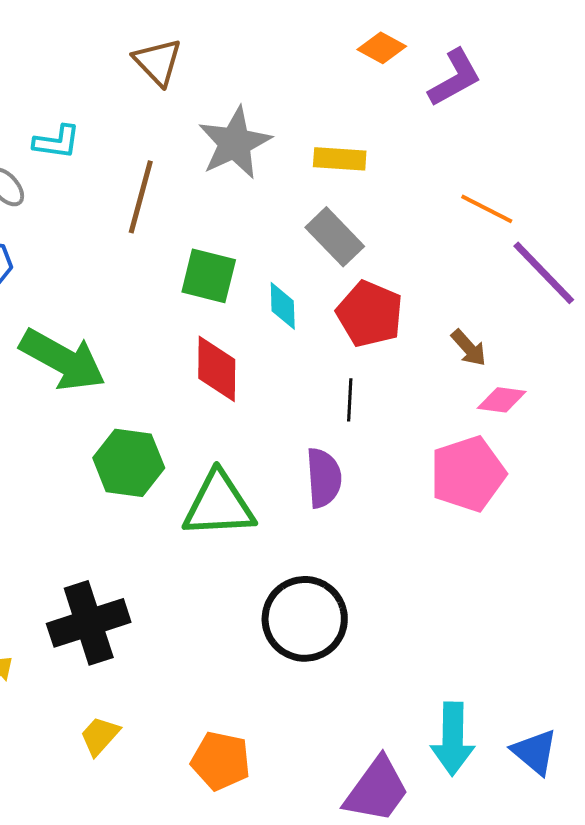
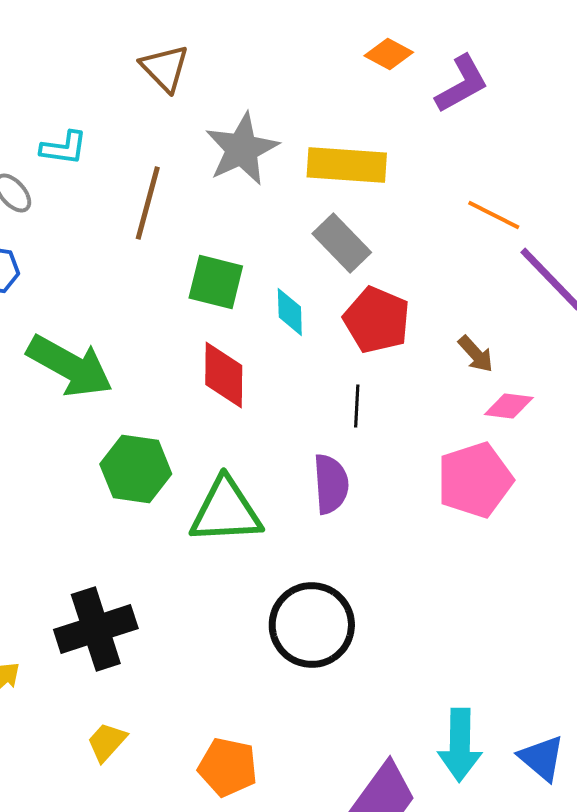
yellow rectangle: (340, 159) -> (347, 165), size x1.5

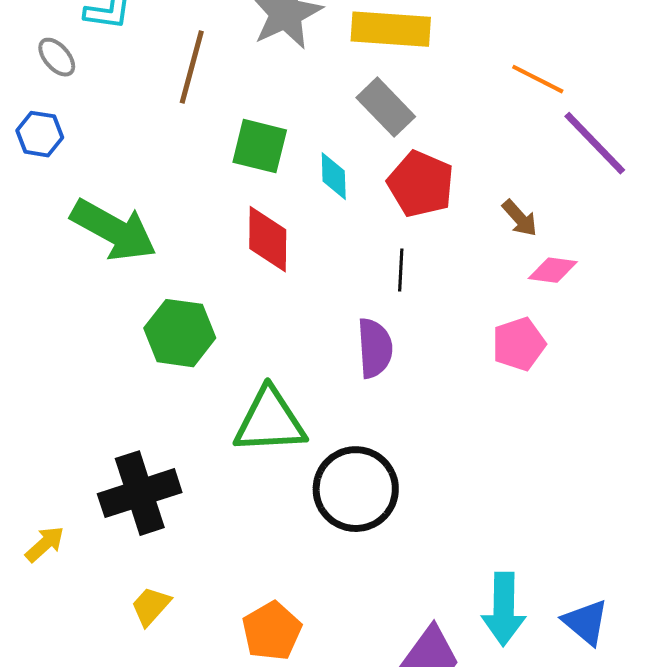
pink pentagon: (475, 480) -> (519, 344), size x0.7
green triangle: (226, 511) -> (270, 421), moved
orange pentagon: (228, 767) -> (272, 631), turned 30

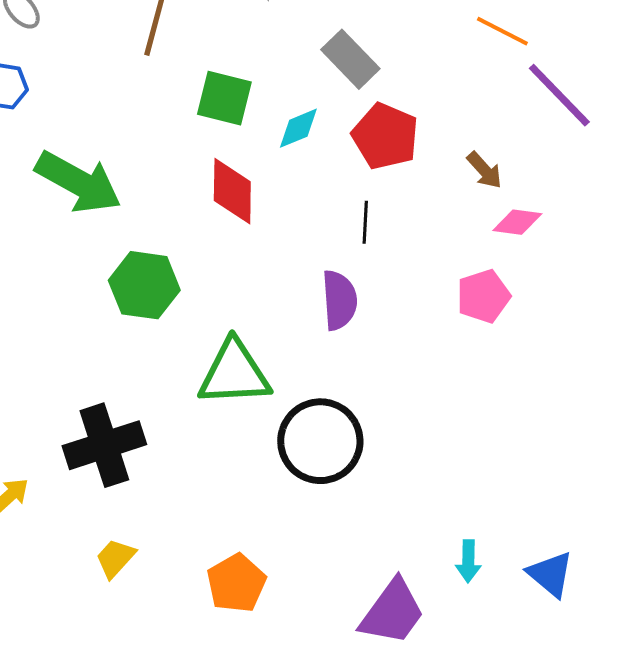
cyan diamond: (334, 176) -> (298, 128), turned 69
cyan arrow: (504, 609) -> (468, 561), size x0.6

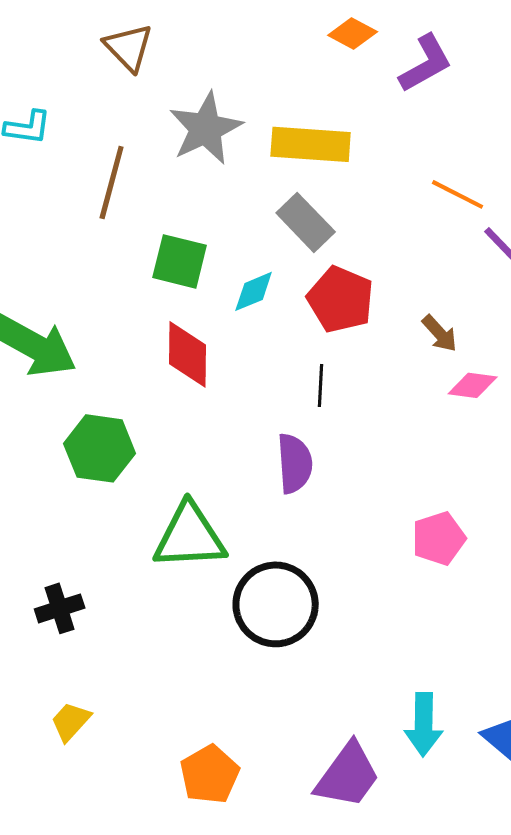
pink pentagon: (483, 296) -> (439, 538), moved
black cross: (104, 445) -> (60, 608), size x0.6
cyan arrow: (468, 561) -> (424, 724), size x1.5
orange pentagon: (236, 583) -> (210, 774), moved

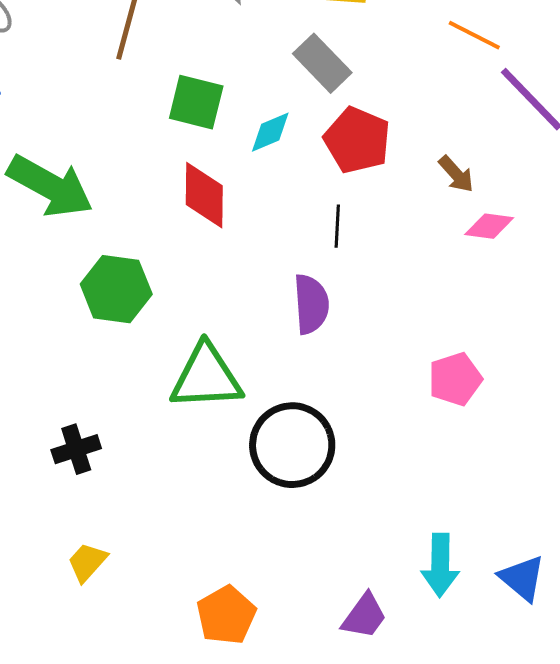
purple trapezoid: (348, 775) -> (364, 616), size x0.7

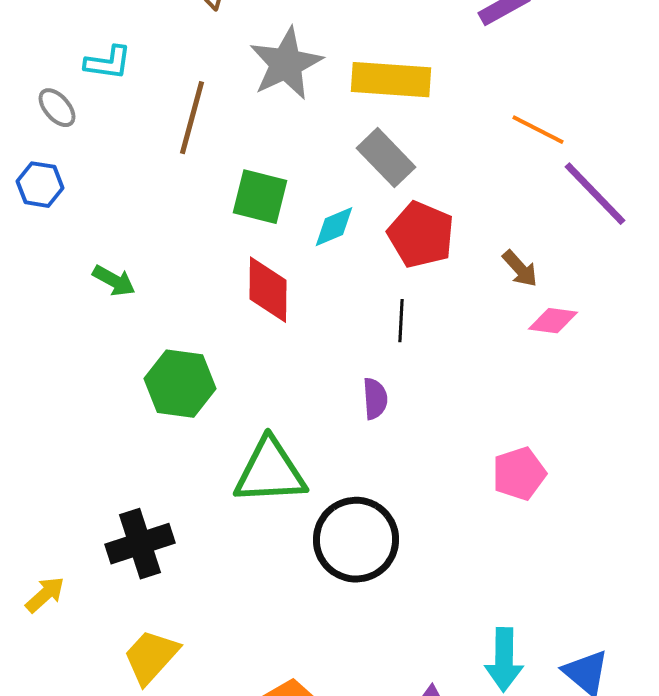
green arrow: (50, 186) -> (114, 281), size x0.5
purple semicircle: (311, 304) -> (375, 399), size x0.7
black cross: (76, 449) -> (140, 544), size x1.4
yellow trapezoid: (87, 562) -> (151, 657), size x1.4

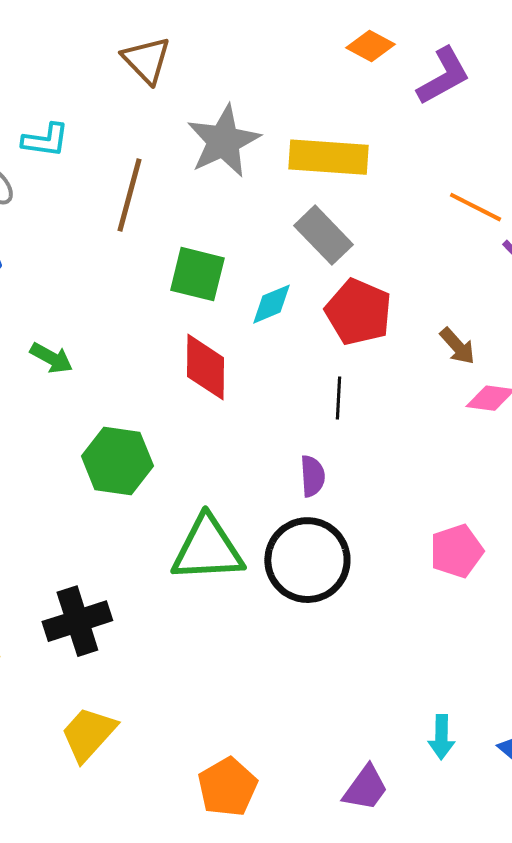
black circle: (356, 540) -> (307, 560), moved
cyan arrow: (504, 660) -> (441, 737), size x0.7

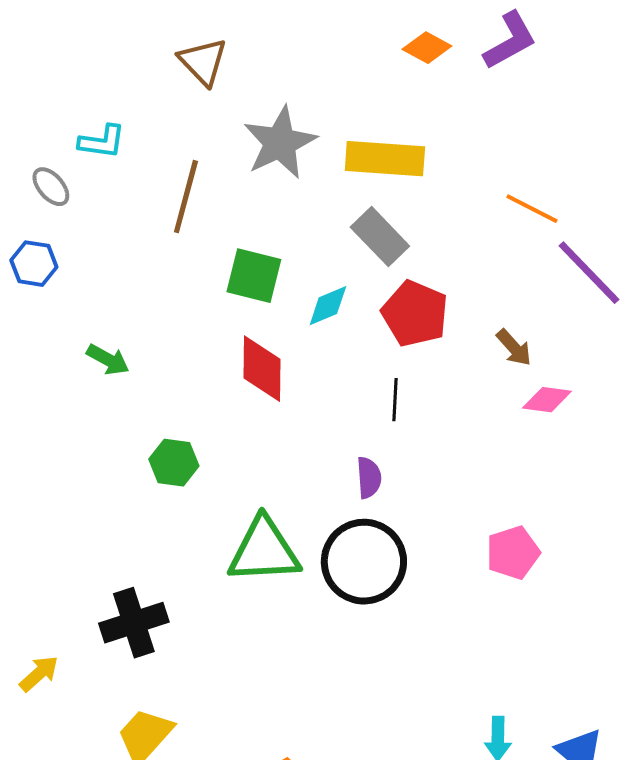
purple L-shape: (443, 76) -> (510, 41), moved
green hexagon: (117, 461) -> (174, 463), size x0.7

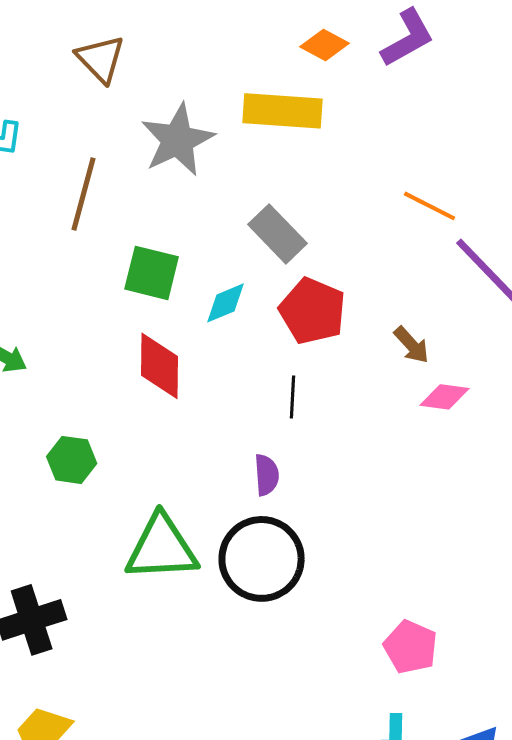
yellow rectangle: (385, 159) -> (283, 111), moved
pink pentagon: (513, 553) -> (411, 647), moved, turned -30

